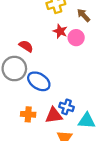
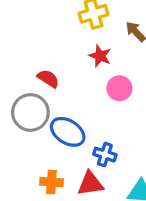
pink circle: (76, 38) -> (119, 88), moved
blue cross: (67, 107) -> (105, 155), moved

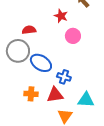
red semicircle: (48, 79) -> (29, 30), turned -40

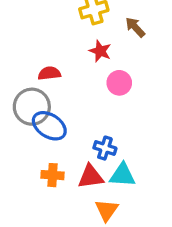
blue ellipse: (41, 63) -> (49, 126), moved
cyan triangle: (86, 100) -> (122, 175), moved

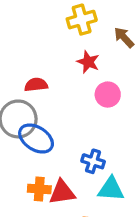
red triangle: (91, 177) -> (62, 192), moved

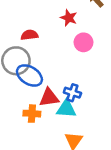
cyan triangle: (111, 189) -> (66, 109), moved
red triangle: (62, 192) -> (49, 98), moved

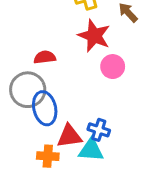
red star: (69, 18) -> (94, 36), size x1.5
blue ellipse: (29, 75) -> (45, 108), turned 45

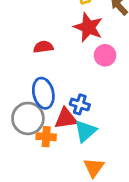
gray circle: (28, 90) -> (28, 118), moved
blue cross: (99, 130) -> (80, 104), moved
cyan triangle: (91, 150) -> (85, 131), turned -45

